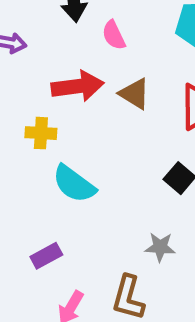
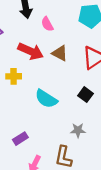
red arrow: (78, 86) -> (31, 51), turned 35
cyan semicircle: (74, 184) -> (46, 99), moved

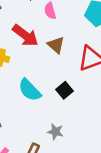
black square: (85, 95) -> (65, 90), moved

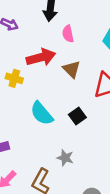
red arrow: (25, 35) -> (41, 57), turned -56

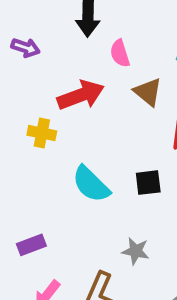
brown triangle: (72, 69) -> (148, 92), moved
black square: (77, 116) -> (148, 183), turned 35

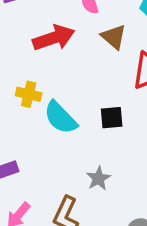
yellow cross: (42, 133) -> (29, 94), moved
gray star: (136, 251) -> (98, 178), turned 30

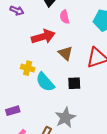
brown triangle: (114, 37) -> (65, 53), moved
gray star: (98, 178) -> (65, 118), size x1.5

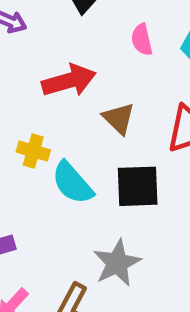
pink semicircle: (65, 17) -> (142, 40), moved
black square: (74, 83) -> (138, 186), size x1.5

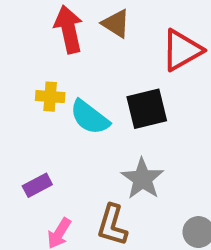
red arrow: (69, 81) -> (69, 29), turned -75
brown triangle: (119, 118) -> (116, 24), moved

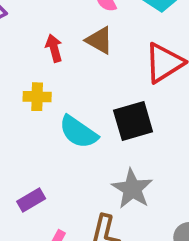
red arrow: (69, 29) -> (54, 48), size x0.6
yellow cross: (50, 97) -> (37, 97), moved

